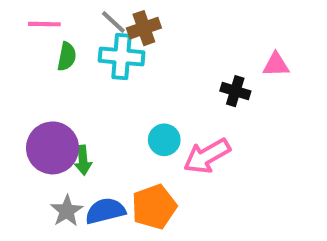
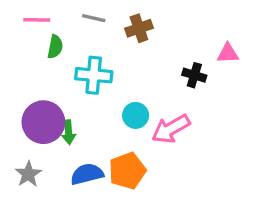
gray line: (113, 22) -> (94, 18), turned -30
brown cross: (144, 28) -> (139, 28), moved
cyan cross: (122, 57) -> (94, 75), moved
gray star: (67, 211) -> (28, 174), moved

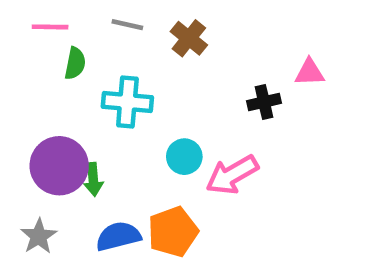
brown cross: (139, 28) -> (189, 38), turned -32
black cross: (194, 75) -> (264, 102), turned -30

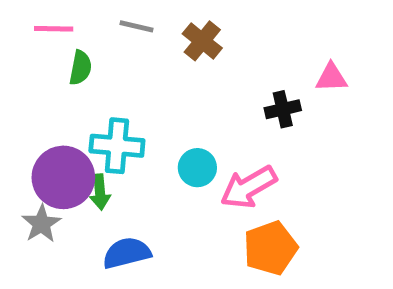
cyan cross: (127, 102) -> (117, 146), moved
orange pentagon: (173, 232) -> (270, 248), moved
gray star: (39, 236) -> (41, 224), moved

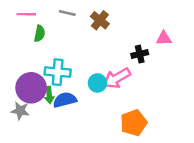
pink arrow: (249, 187) -> (117, 78), moved
gray star: (41, 224) -> (20, 111), turned -30
blue semicircle: (127, 253) -> (65, 100), moved

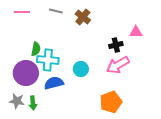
green semicircle: (40, 33) -> (36, 49), moved
pink arrow: (117, 78) -> (118, 65), moved
green arrow: (49, 95) -> (33, 103), moved
gray star: (20, 111) -> (17, 101), moved

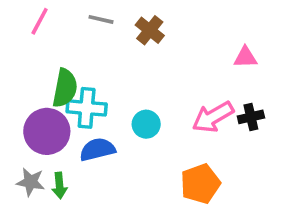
pink line: (22, 12) -> (40, 21), turned -63
black cross: (116, 45) -> (251, 117), moved
green semicircle: (36, 49) -> (65, 88), size x1.5

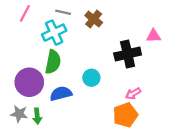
green semicircle: (65, 88) -> (53, 62), moved
cyan cross: (87, 108) -> (54, 33), moved, turned -30
pink arrow: (213, 117) -> (133, 94), moved, size x0.6
black cross: (251, 117) -> (128, 54), moved, size x1.6

